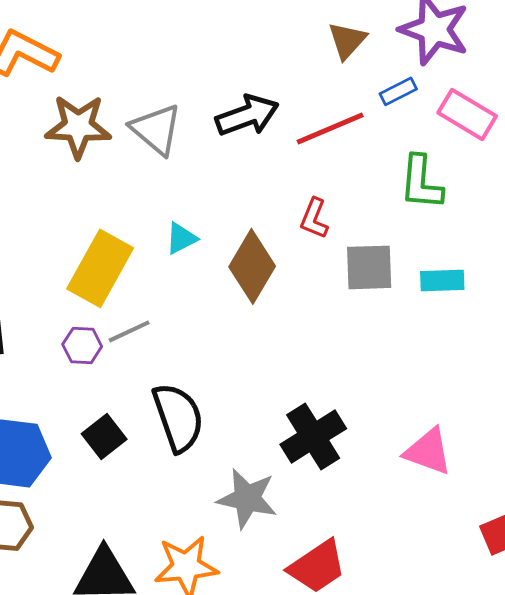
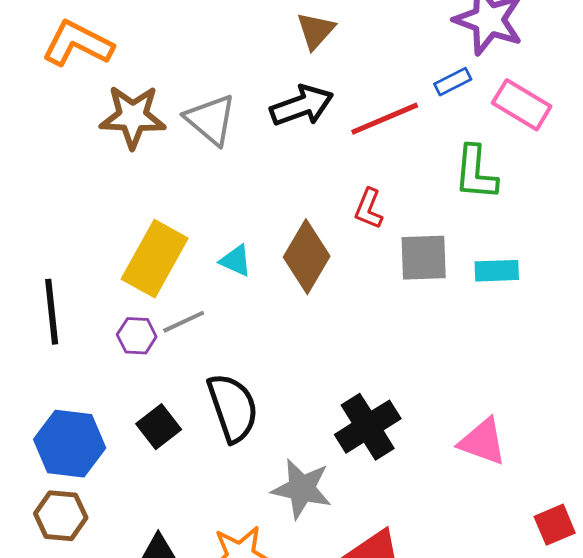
brown triangle: (347, 40) -> (316, 31), moved
cyan triangle: (181, 238) -> (236, 261), moved, turned 51

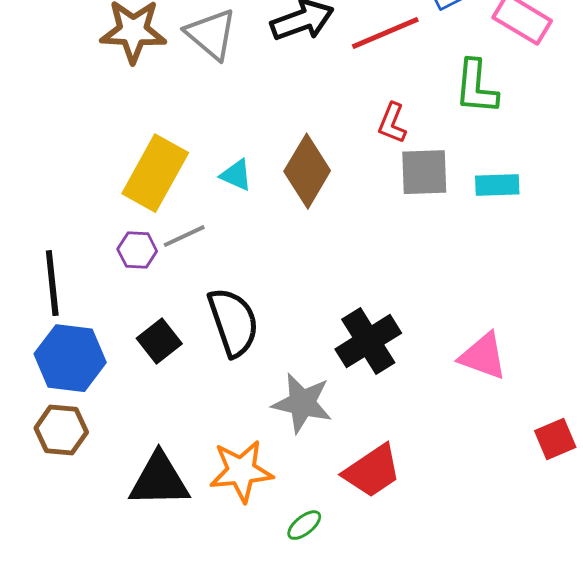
red L-shape: (369, 209) -> (392, 123), moved
black line: (52, 312) -> (52, 283), moved

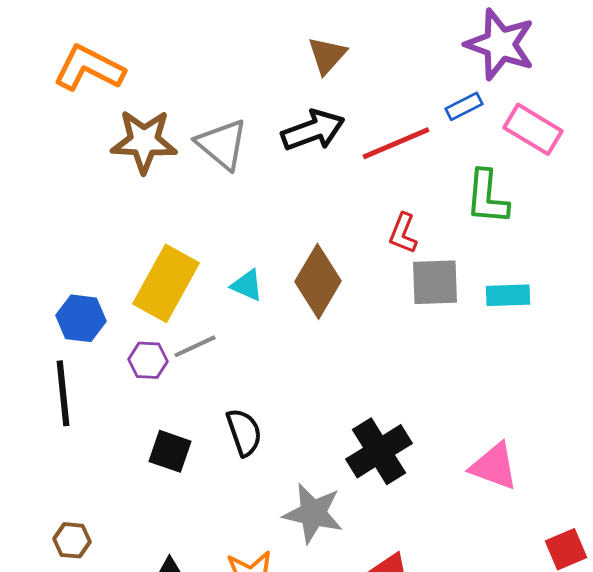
black semicircle: (233, 322) -> (244, 432), size x0.7
black square: (159, 341) -> (170, 451), turned -33
blue hexagon: (70, 358) -> (81, 318), moved, size x0.7
brown hexagon: (61, 430) -> (72, 540), size x0.7

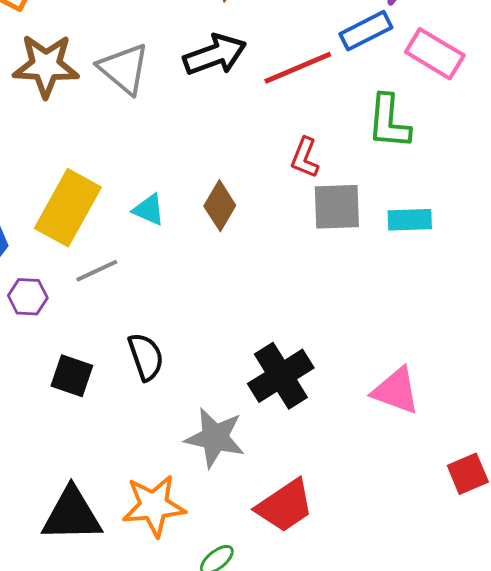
blue rectangle: (464, 106) -> (366, 31), size x1.4
brown diamond: (318, 281) -> (220, 206), size x0.7
purple hexagon: (148, 360) -> (28, 297), moved

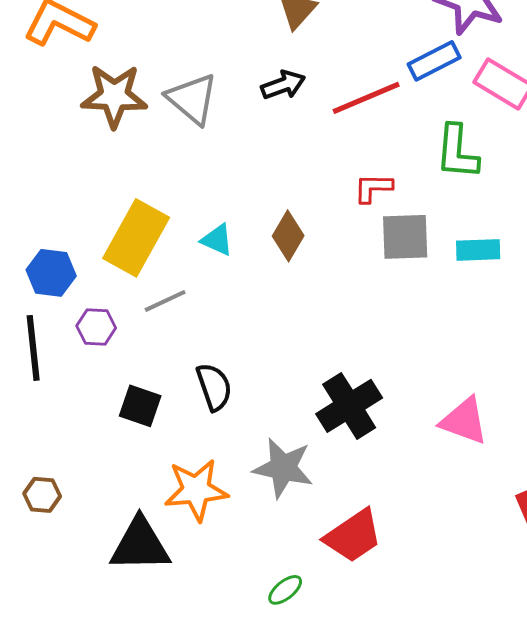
black arrow: (215, 55) -> (283, 85), size x0.7
red L-shape: (305, 158) -> (373, 188), turned 69
orange star: (154, 506) -> (196, 490), moved

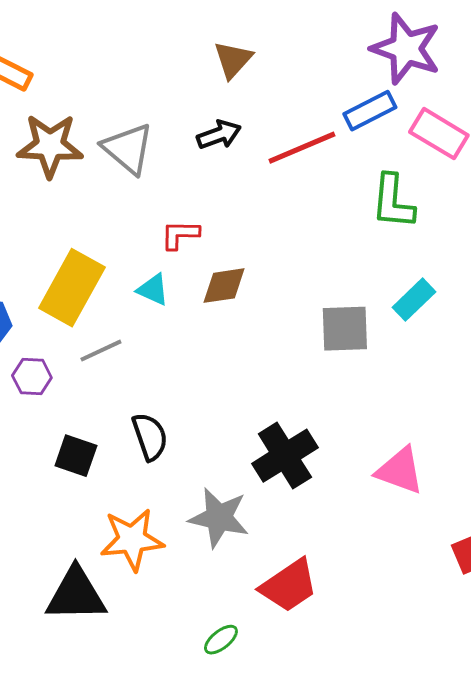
red L-shape: (373, 188) -> (180, 235), moved
brown diamond: (288, 236) -> (224, 286), turned 51
gray square: (405, 237) -> (345, 329), moved
cyan rectangle: (478, 250) -> (414, 300), turned -42

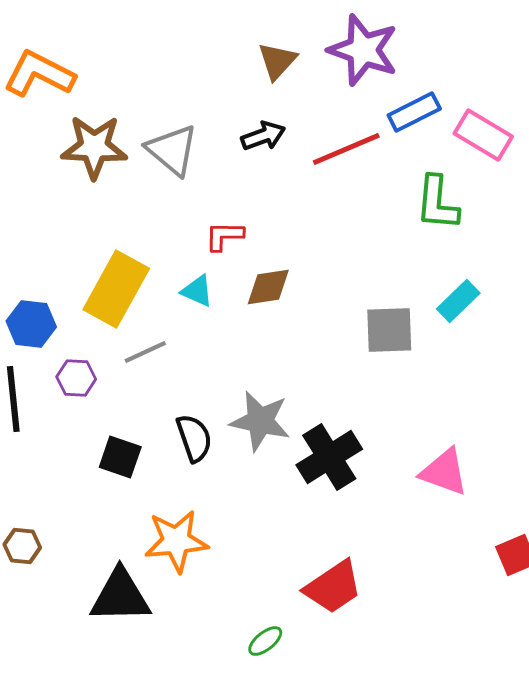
purple star: (406, 49) -> (363, 50), moved
gray star: (219, 518) -> (260, 421), moved

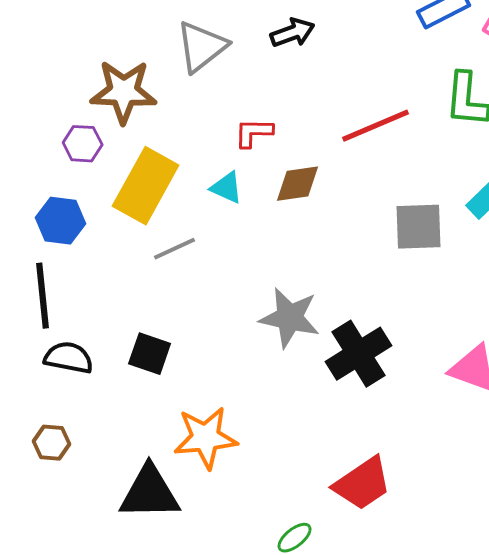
brown star: (94, 147) -> (124, 92), moved
red line: (346, 149) -> (376, 126), moved
gray triangle: (172, 150) -> (202, 47), turned 42
purple hexagon: (76, 378) -> (83, 144), moved
black semicircle: (194, 438) -> (69, 358), moved, turned -60

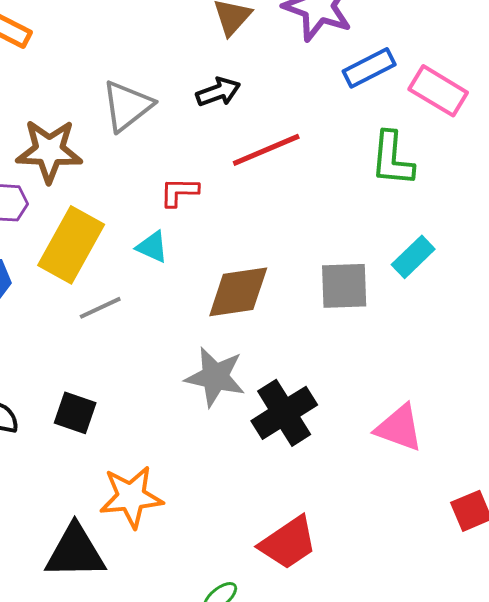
red line: (376, 126) -> (266, 150), moved
brown diamond: (298, 184) -> (238, 292), moved, size x1.4

